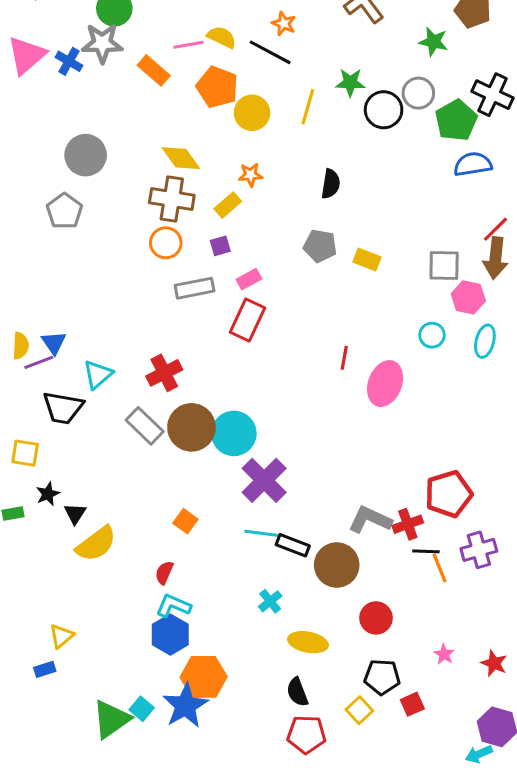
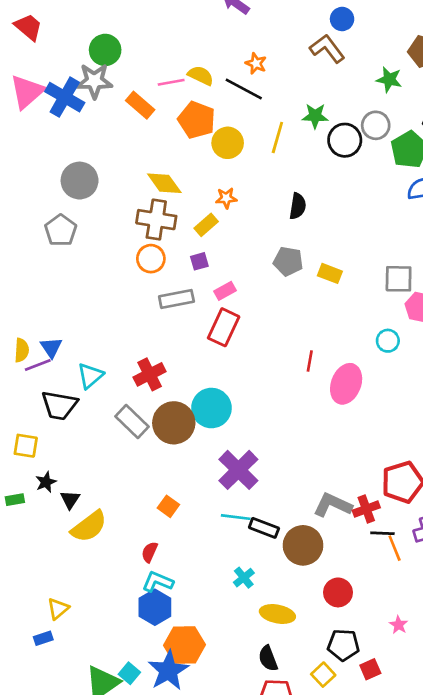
blue cross: (69, 61) -> (65, 97), size x1.6
cyan circle: (234, 433) -> (211, 408), moved

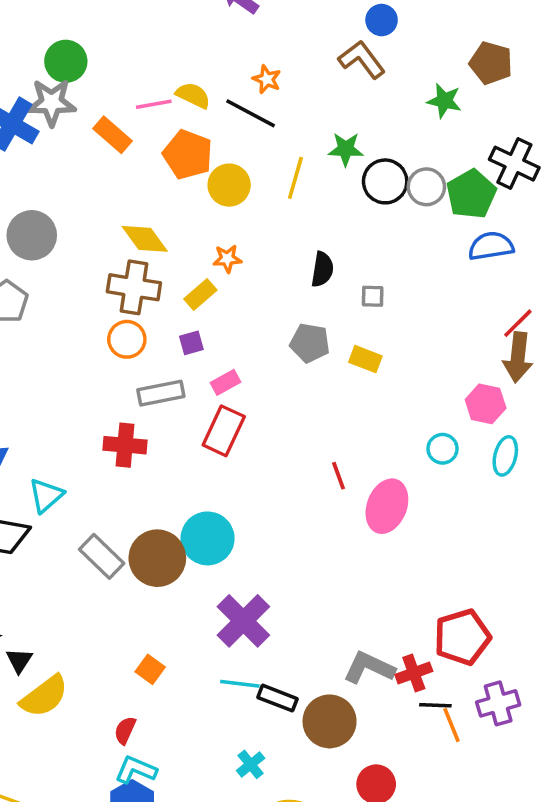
gray circle: (376, 125) -> (426, 187), moved
gray square: (399, 279) -> (373, 296), moved, size x0.6
red line: (310, 361) -> (338, 476), turned -30
red cross: (150, 374) -> (125, 445), moved, turned 32

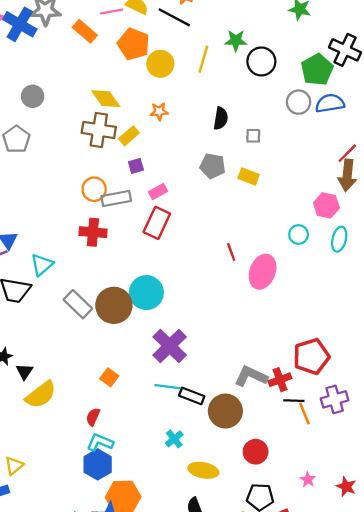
gray circle: (426, 187) -> (299, 102), moved
gray circle: (32, 235) -> (33, 96), size x0.7
yellow rectangle: (200, 294) -> (129, 136), moved
orange circle: (127, 339) -> (94, 189), moved

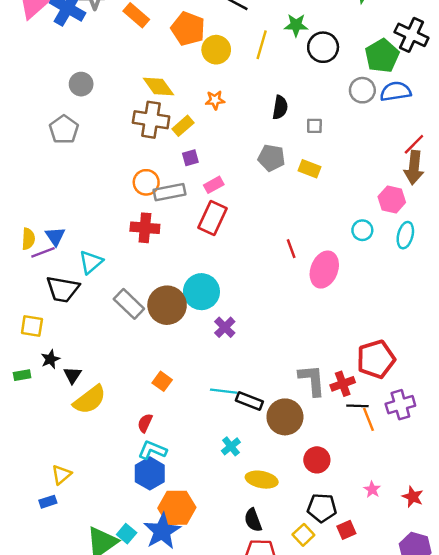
purple cross: (170, 346) -> (225, 327), moved, size x0.6
gray L-shape: (251, 376) -> (312, 380), turned 60

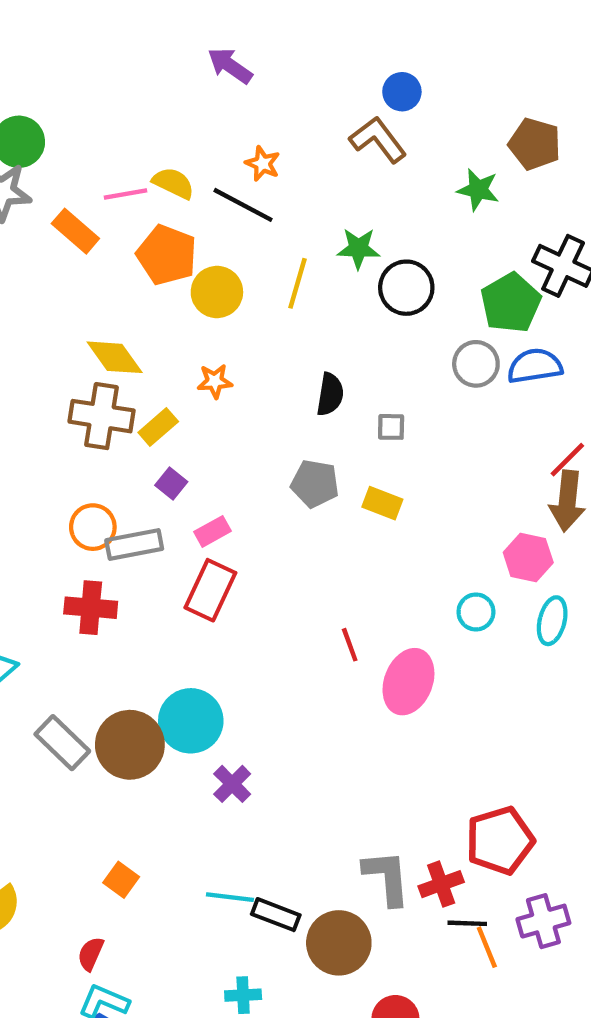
purple square: (190, 158) -> (171, 484), turned -35
cyan cross: (231, 446) -> (243, 995), turned 36

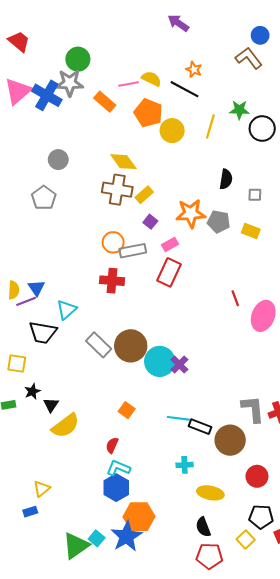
orange star: (215, 381) -> (191, 213), moved, size x1.8
cyan circle: (191, 721) -> (160, 361), moved

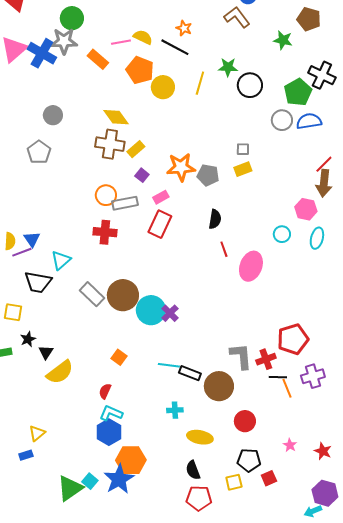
black semicircle: (226, 179) -> (215, 219), moved
yellow rectangle: (251, 231) -> (243, 169), moved, turned -42
yellow square: (246, 539) -> (234, 482), turned 30

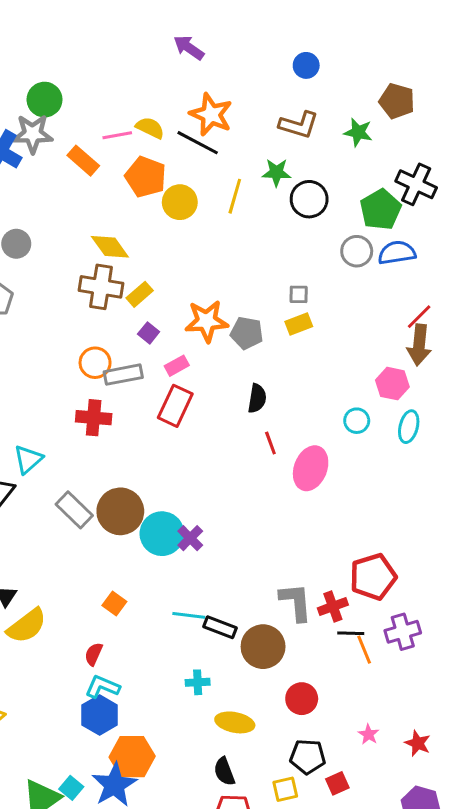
brown L-shape: (237, 17) -> (299, 125), moved, turned 144
orange star: (184, 28) -> (211, 114), size x1.8

